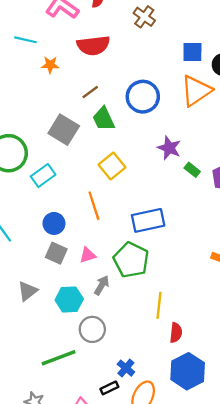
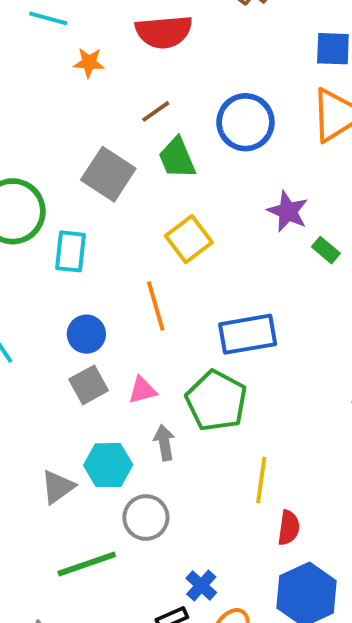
cyan rectangle: (43, 176) -> (70, 251), turned -50
gray square: (56, 253) -> (89, 385), turned 35
gray arrow: (102, 285) -> (164, 443), turned -42
gray triangle: (28, 291) -> (58, 487), moved

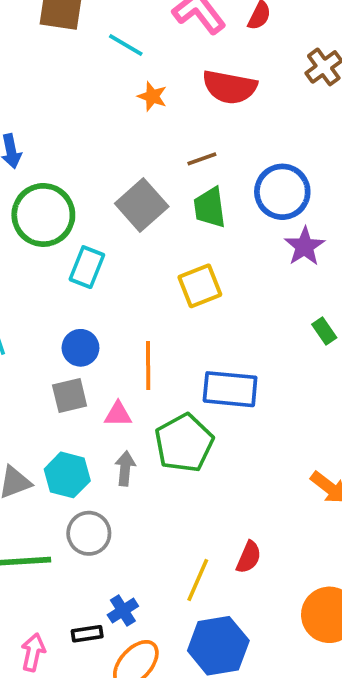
purple star: (288, 211) -> (305, 246), moved
orange line: (156, 306) -> (148, 365), moved
yellow line: (261, 480) -> (198, 580), moved
red semicircle: (289, 528) -> (249, 557), moved

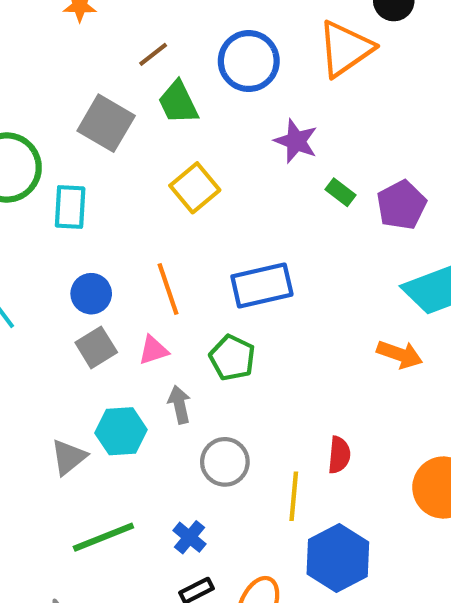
purple star: (305, 246) -> (296, 141), moved
green pentagon: (184, 443) -> (232, 358), size x0.7
gray circle: (89, 533) -> (225, 462), moved
blue cross: (123, 611) -> (189, 537), moved

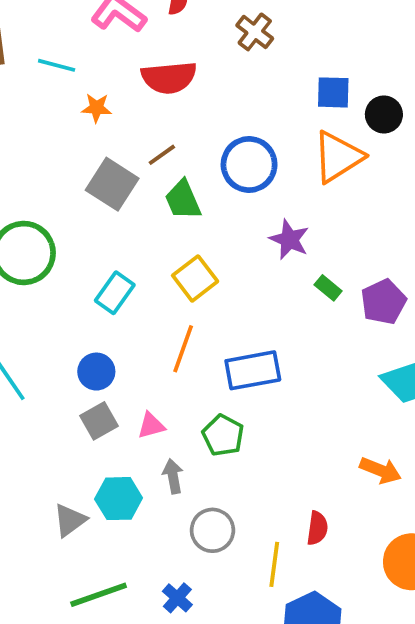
gray square: (106, 123) -> (112, 184), moved
cyan rectangle: (70, 207) -> (115, 293), moved, turned 30
orange line: (168, 289) -> (183, 349), moved, turned 36
orange arrow: (400, 354) -> (380, 470), moved

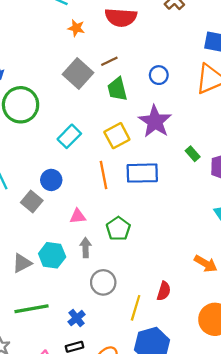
blue circle: (249, 164) -> (159, 75), size x0.6
purple star: (289, 239) -> (155, 121), moved, size x1.4
orange line: (183, 349) -> (103, 175), turned -40
blue rectangle: (253, 370) -> (142, 173), moved
gray square: (99, 421) -> (32, 201), moved, turned -30

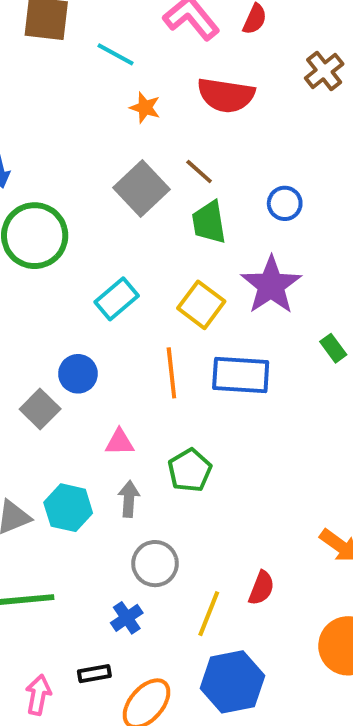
brown line: (109, 61) -> (199, 171), turned 63
yellow square: (117, 136) -> (201, 305), turned -30
blue cross: (77, 318) -> (127, 618), moved

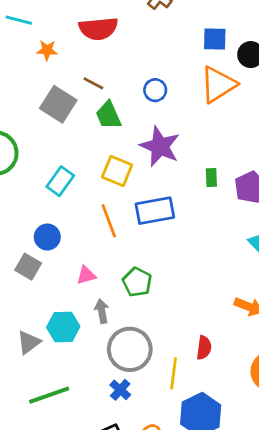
green rectangle: (333, 348) -> (211, 177), turned 48
gray circle: (155, 564) -> (130, 349), size x1.4

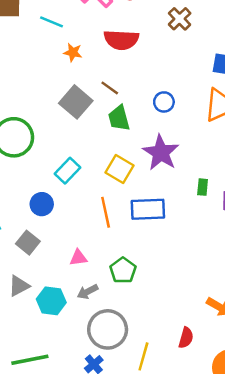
blue circle: (47, 237) -> (42, 204), moved
gray arrow: (102, 311) -> (88, 292), turned -115
gray triangle: (29, 342) -> (19, 286), moved
red semicircle: (204, 348) -> (186, 338), moved

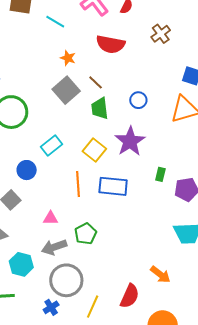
orange star: (73, 52) -> (68, 58), moved
gray arrow: (88, 292) -> (54, 247), size x1.4
cyan hexagon: (51, 301) -> (21, 264), moved
red semicircle: (186, 338) -> (130, 296), size x1.4

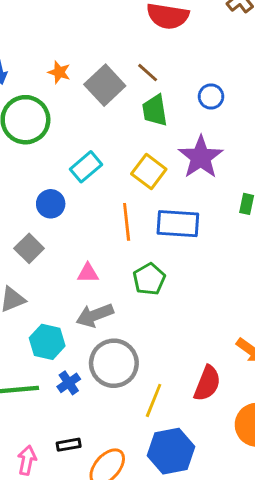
orange star: (68, 58) -> (59, 72), moved
green pentagon: (86, 234) -> (149, 279), moved
blue cross: (51, 307) -> (69, 383), moved

